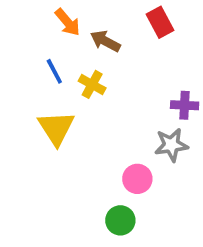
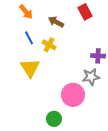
orange arrow: (68, 22) -> (26, 12), moved
pink circle: (137, 179) -> (73, 95), size x1.5
green circle: (120, 220) -> (54, 119), moved

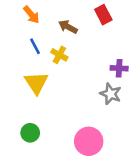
gray star: (91, 77) -> (111, 94), turned 30
pink circle: (73, 95) -> (89, 141), moved
green circle: (54, 119) -> (30, 133), moved

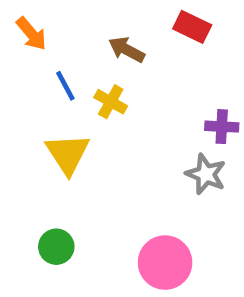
orange arrow: (31, 15) -> (31, 34), moved
red rectangle: (103, 15) -> (192, 27), turned -36

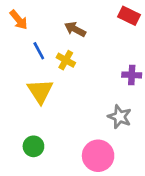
red rectangle: (192, 27) -> (129, 16), moved
gray star: (206, 174) -> (120, 117), moved

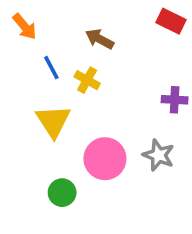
green circle: (33, 146) -> (62, 193), moved
pink circle: (98, 156) -> (105, 159), moved

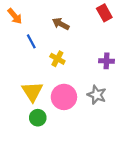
red rectangle: (171, 21) -> (104, 13), turned 35
yellow cross: (87, 80) -> (57, 59), moved
yellow triangle: (53, 121) -> (32, 92), moved

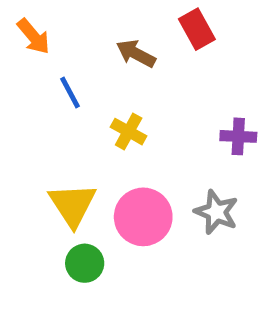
red rectangle: (104, 13) -> (197, 29), moved

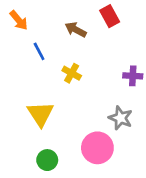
pink circle: (143, 217) -> (97, 148), moved
green circle: (85, 263) -> (47, 160), moved

